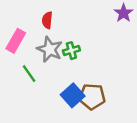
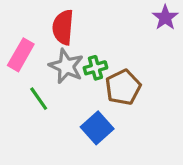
red semicircle: (47, 20) -> (63, 27), size x1.5
brown pentagon: (92, 97) -> (123, 87), moved, turned -30

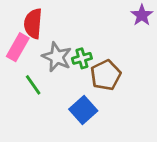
red semicircle: (63, 27) -> (33, 23), moved

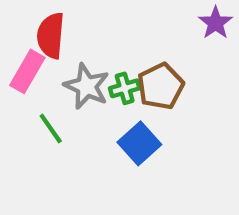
brown pentagon: (106, 75) -> (161, 86), moved
blue square: (83, 110) -> (139, 143), moved

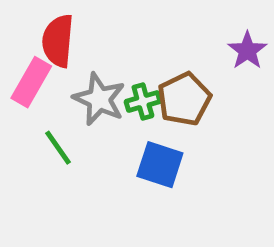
purple star: (216, 23) -> (247, 51), moved
blue square: (139, 143) -> (160, 165), turned -30

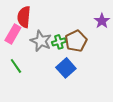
green line: (58, 148) -> (16, 66), moved
blue square: (160, 165) -> (66, 68), turned 30

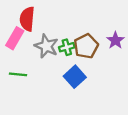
purple star: (102, 21) -> (115, 40), moved
green line: (16, 66) -> (18, 74), turned -49

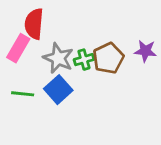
purple star: (115, 40) -> (145, 51), turned -30
blue square: (75, 77) -> (58, 90), moved

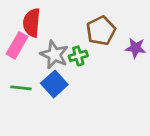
brown pentagon: (108, 58) -> (101, 31), moved

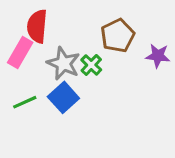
green cross: (78, 56) -> (91, 65), turned -30
green line: (21, 88) -> (25, 102), turned -30

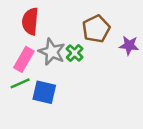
pink rectangle: (20, 53) -> (24, 59), moved
blue square: (63, 97) -> (44, 92), moved, turned -35

